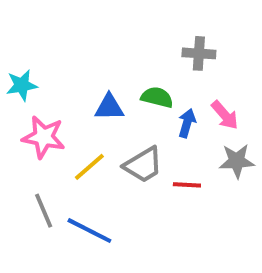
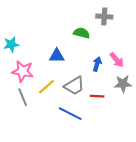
gray cross: (199, 53) -> (104, 16), moved
green semicircle: (157, 97) -> (82, 33), moved
gray line: (44, 211) -> (23, 97), moved
blue line: (89, 231) -> (70, 114), moved

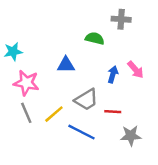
gray star: (123, 84) -> (131, 136), moved
yellow line: (46, 87) -> (54, 114), moved

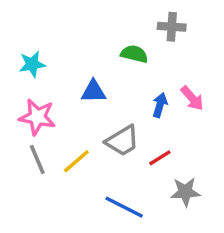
cyan star: (13, 52) -> (32, 64), moved
red line: (113, 112) -> (160, 158), turned -35
blue line: (82, 132) -> (124, 207), moved

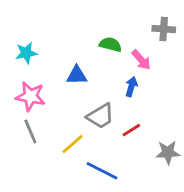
gray cross: (172, 27) -> (164, 29), moved
pink arrow: (192, 98) -> (141, 60), moved
yellow line: (76, 161) -> (73, 144), moved
gray star: (185, 192) -> (168, 152), moved

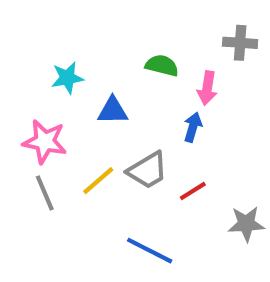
cyan star: (26, 53) -> (67, 78), moved
pink arrow: (141, 60) -> (207, 88), turned 50
yellow line: (73, 144) -> (98, 181), moved

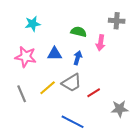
cyan star: (67, 78) -> (33, 24), moved
blue arrow: (193, 127) -> (78, 58), moved
pink star: (45, 142) -> (26, 57), moved

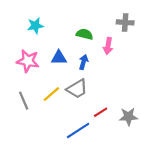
red line: (94, 93) -> (101, 112), moved
blue line: (73, 122) -> (78, 130), turned -60

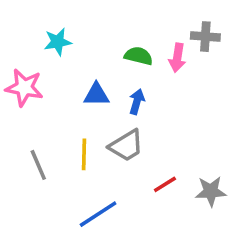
pink arrow: (108, 46) -> (177, 58), moved
pink star: (28, 61) -> (24, 88), moved
yellow line: (51, 94) -> (84, 154), turned -48
blue line: (78, 130) -> (98, 214), moved

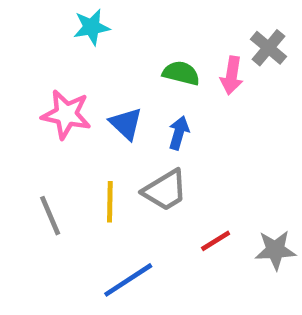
gray cross: (205, 37) -> (268, 48), turned 36
cyan star: (58, 42) -> (91, 27), moved
pink star: (24, 88) -> (66, 114), moved
blue triangle: (96, 95) -> (126, 124), turned 44

